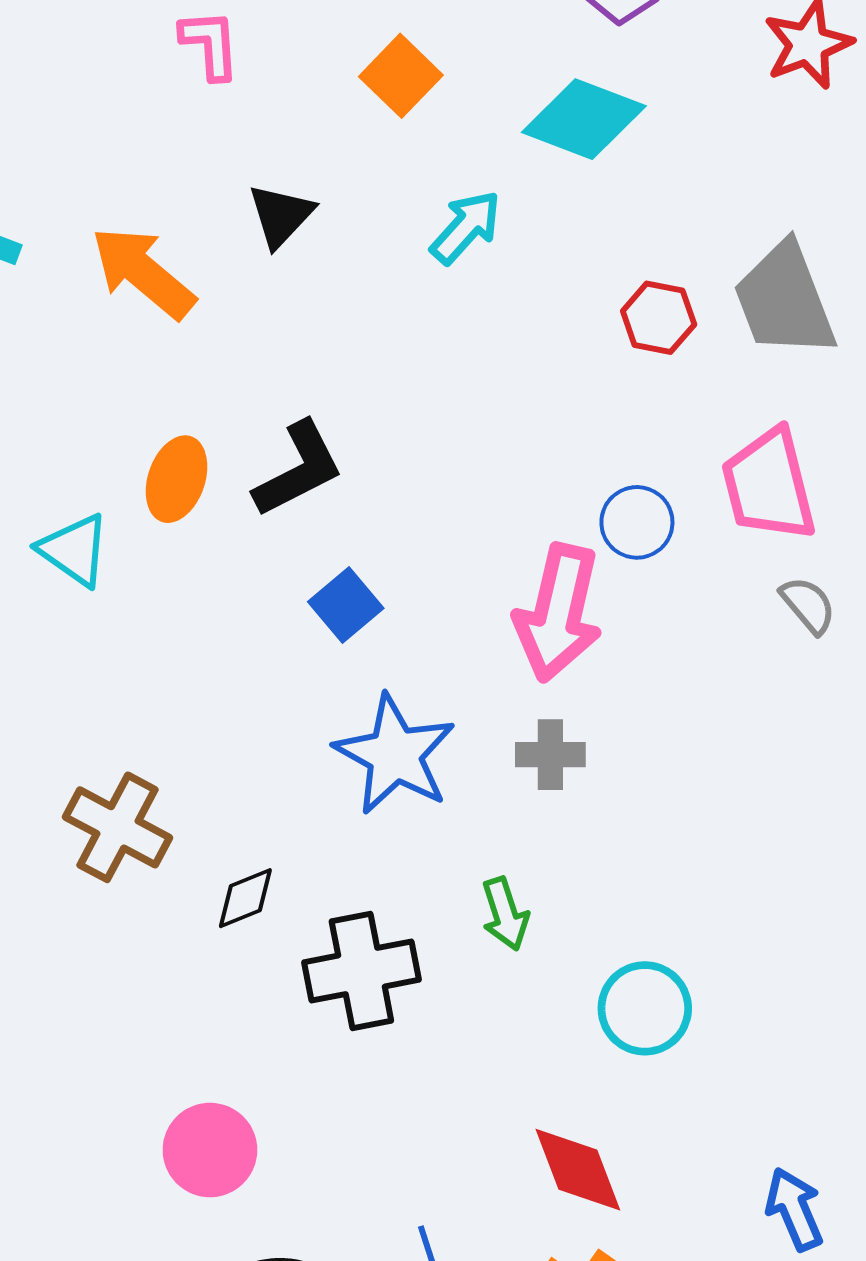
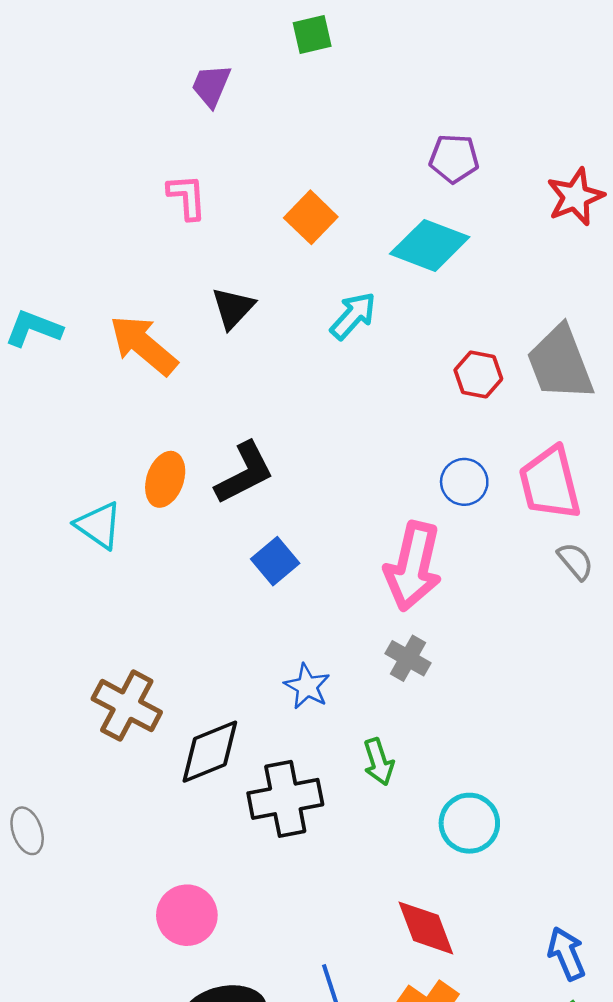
blue circle: (637, 522) -> (464, 482), moved
blue star: (395, 755) -> (307, 686), moved, size x0.6
gray cross: (550, 755) -> (408, 658), turned 30
black diamond: (245, 898) -> (210, 752), size x1.6

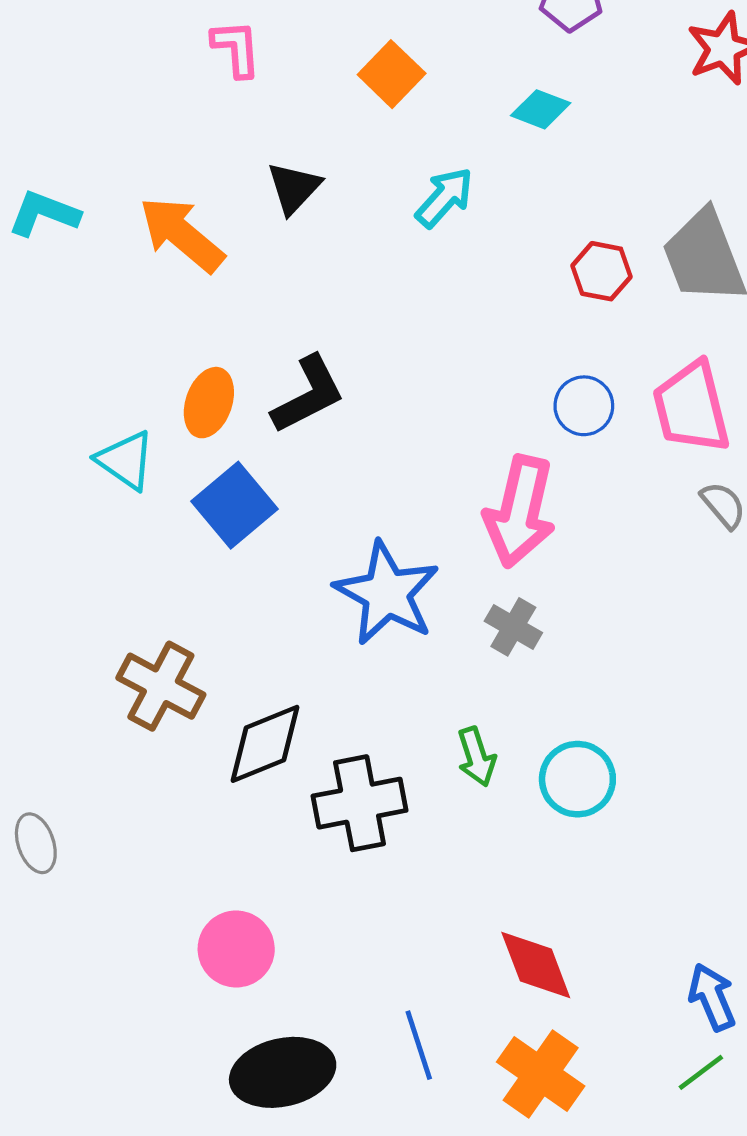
cyan diamond: (430, 245) -> (541, 109), size x0.6
blue square: (275, 561) -> (235, 505), moved, size x1.4
blue star: (307, 686) -> (387, 593), moved, size x1.8
cyan circle: (469, 823) -> (577, 779), moved

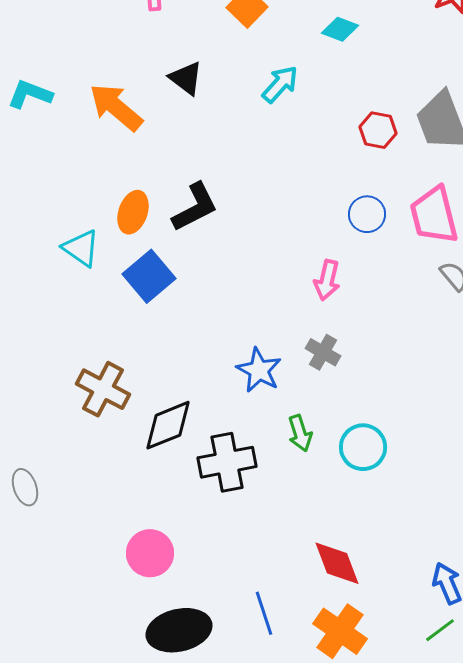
black triangle: (294, 188) -> (186, 78), turned -36
pink arrow: (520, 512) -> (327, 280), size x0.6
blue star: (387, 593) -> (259, 370), moved, size x0.7

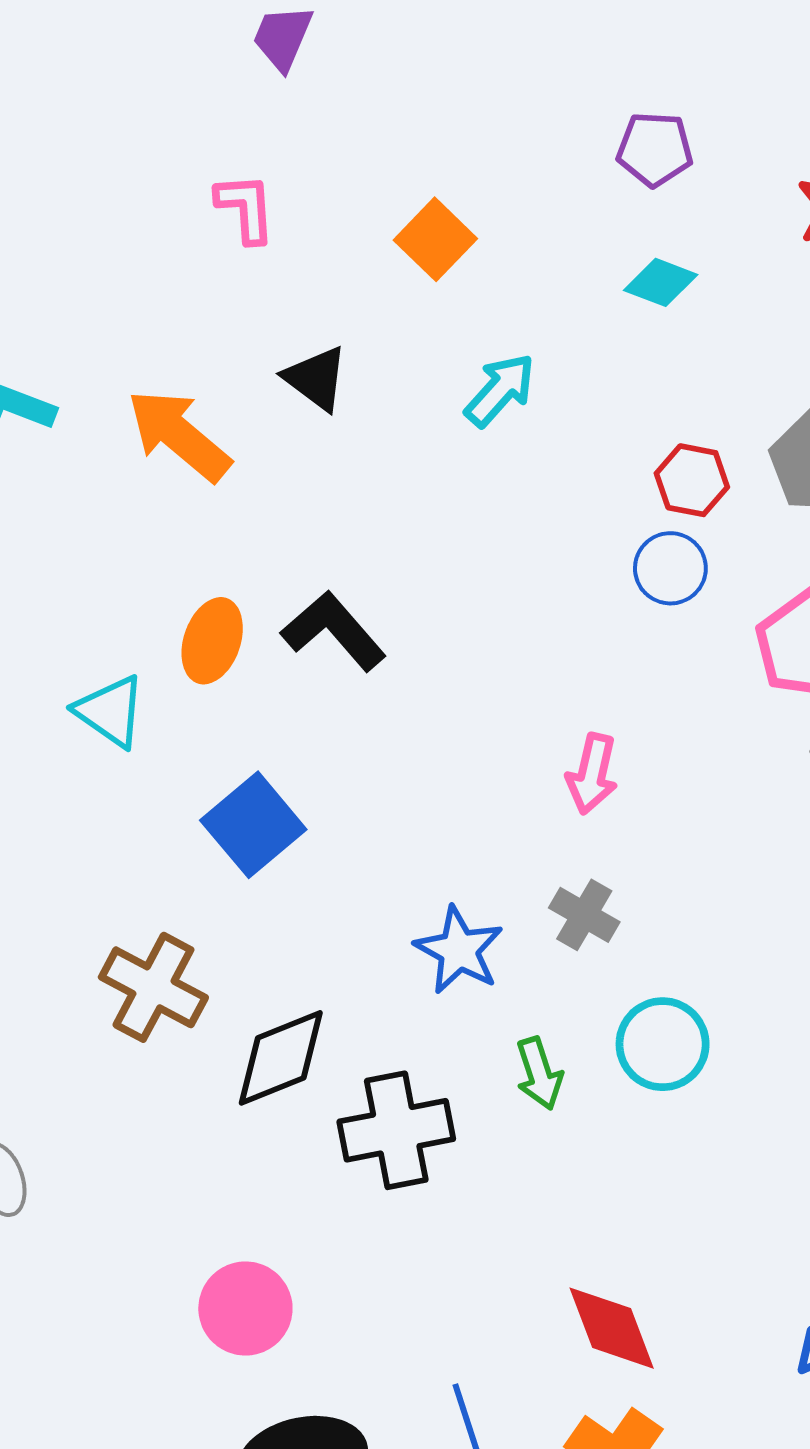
cyan diamond: (340, 29) -> (661, 282), moved
black L-shape: (195, 207) -> (334, 631), turned -104
blue circle: (367, 214) -> (670, 568), moved
blue square: (149, 276) -> (253, 825), moved
cyan circle: (363, 447) -> (663, 1044), moved

